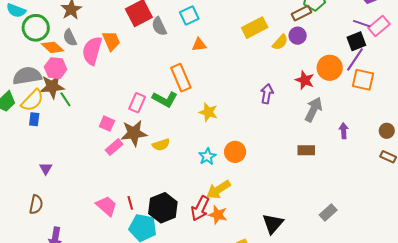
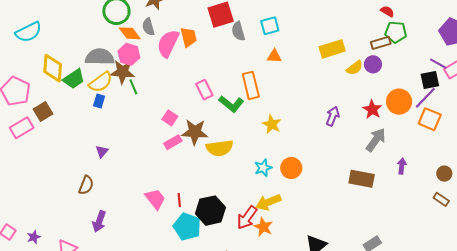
pink rectangle: (137, 103) -> (204, 90), moved, turned -60
yellow semicircle: (161, 145) -> (220, 148), size x1.5
brown rectangle: (306, 150) -> (362, 179), size x1.4

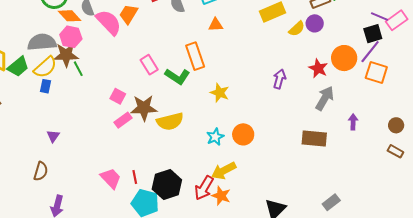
orange trapezoid: (189, 37) -> (129, 14), turned -130
pink semicircle: (168, 43) -> (109, 22), turned 116

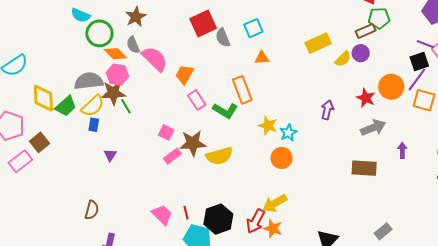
orange trapezoid: (129, 14) -> (184, 74), moved
gray arrow: (325, 98) -> (373, 128), turned 40
orange circle: (243, 134) -> (282, 158), moved
purple triangle: (53, 136) -> (110, 155), moved
cyan star: (215, 137) -> (288, 133), moved

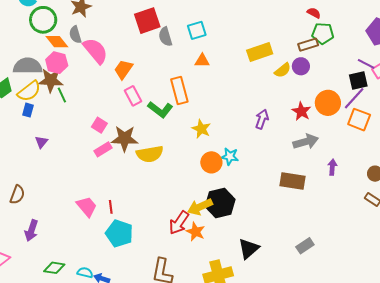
cyan star: (288, 133) -> (230, 156), moved, turned 30
black hexagon: (218, 219) -> (220, 203), moved

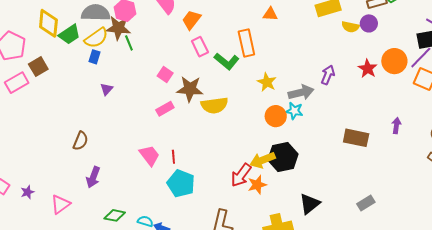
yellow semicircle: (283, 70) -> (350, 27), turned 48
gray arrow: (306, 142) -> (301, 92), moved
pink rectangle: (103, 149) -> (165, 109), moved
orange star: (196, 232) -> (257, 185), turned 30

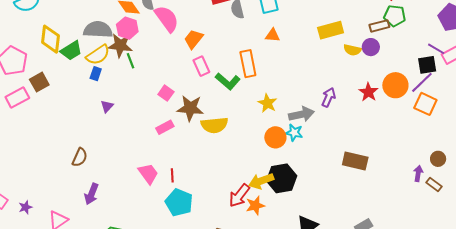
purple arrow: (396, 126) -> (418, 174), moved

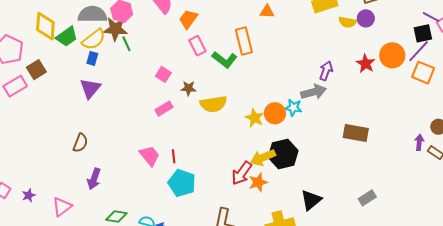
yellow star: (267, 103) -> (255, 118), moved
purple triangle: (107, 106) -> (90, 88), moved, size x1.6
brown star: (190, 108) -> (188, 88), size x0.6
gray arrow: (301, 114) -> (314, 92), moved

